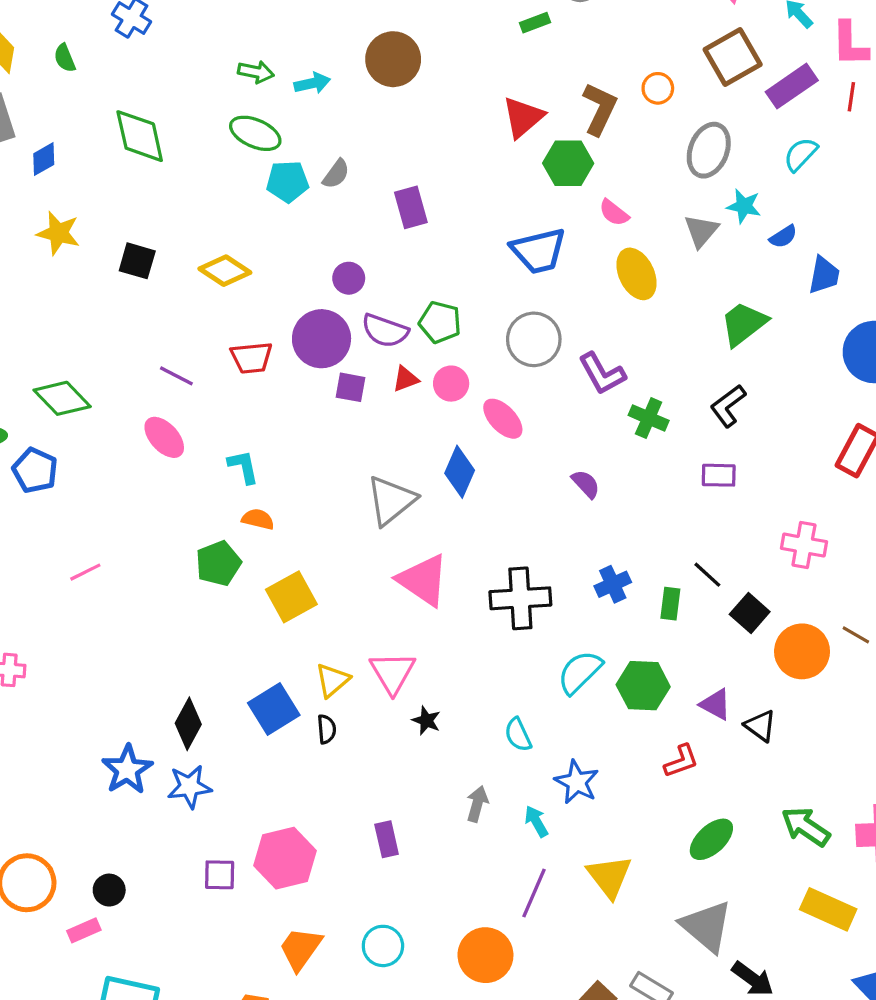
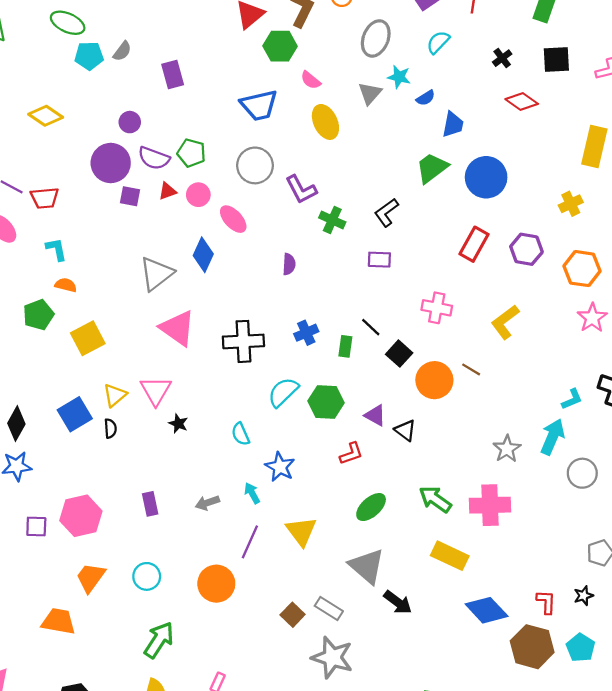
green trapezoid: (744, 324) -> (432, 168), moved
red trapezoid: (251, 358) -> (45, 198), moved
purple semicircle: (586, 484) -> (289, 264), turned 45
gray arrow: (477, 804) -> (207, 503), moved, turned -125

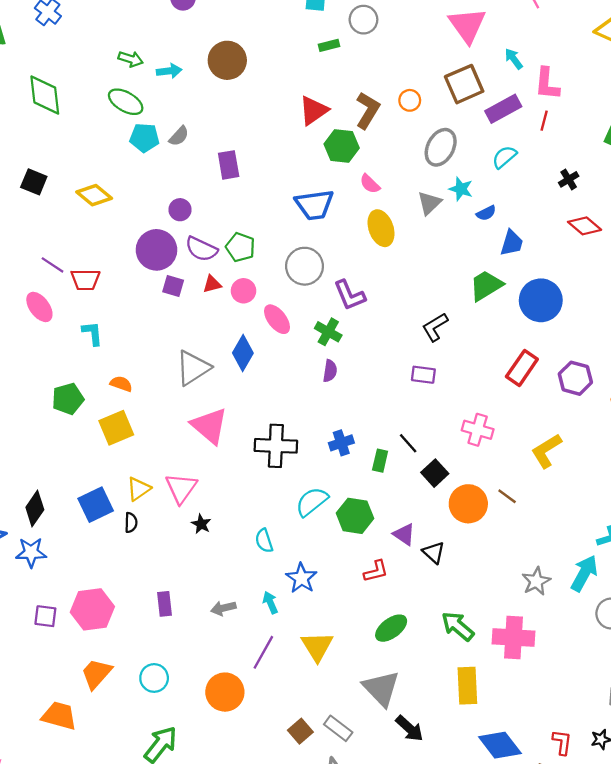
green cross: (332, 220) -> (328, 332), moved
orange semicircle: (66, 285) -> (121, 384), moved
yellow rectangle: (450, 556) -> (467, 686), turned 57

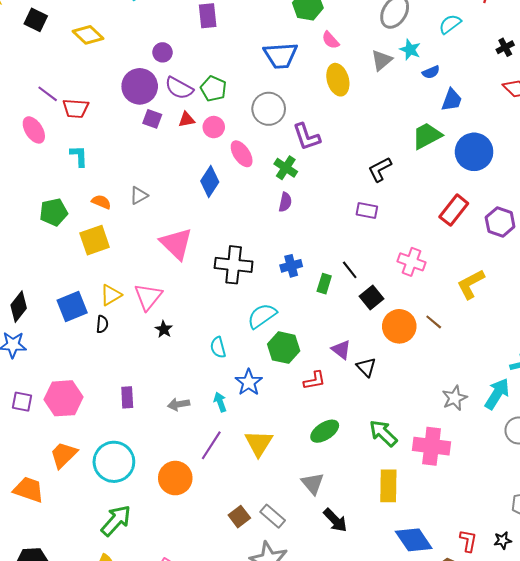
gray triangle: (193, 368) -> (139, 195), moved, size x0.6
green hexagon: (355, 516) -> (284, 348), moved
cyan circle: (154, 678) -> (114, 462), size x1.6
gray triangle: (381, 688) -> (313, 483), size x0.7

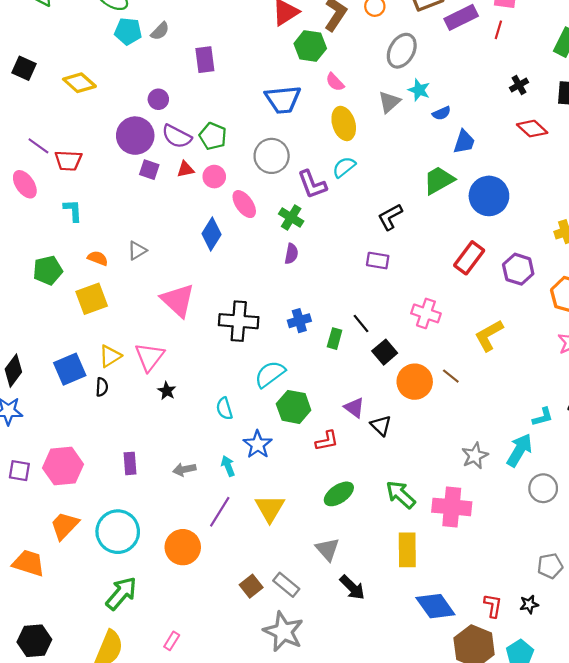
cyan semicircle: (450, 24) -> (344, 167), moved

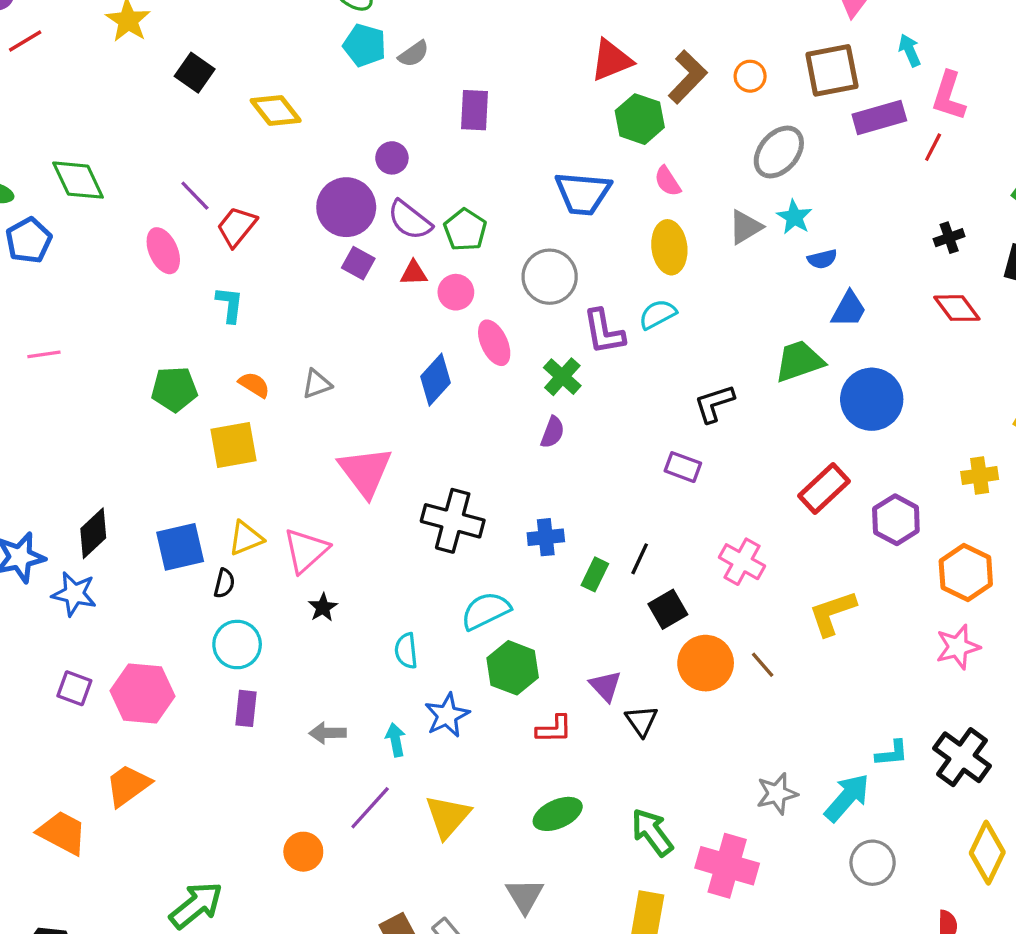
red trapezoid: (68, 161) -> (237, 227), turned 116
black line: (361, 323) -> (640, 559), turned 54
cyan circle: (118, 532) -> (237, 645), moved, size x0.7
orange circle: (183, 547) -> (303, 852), size x0.7

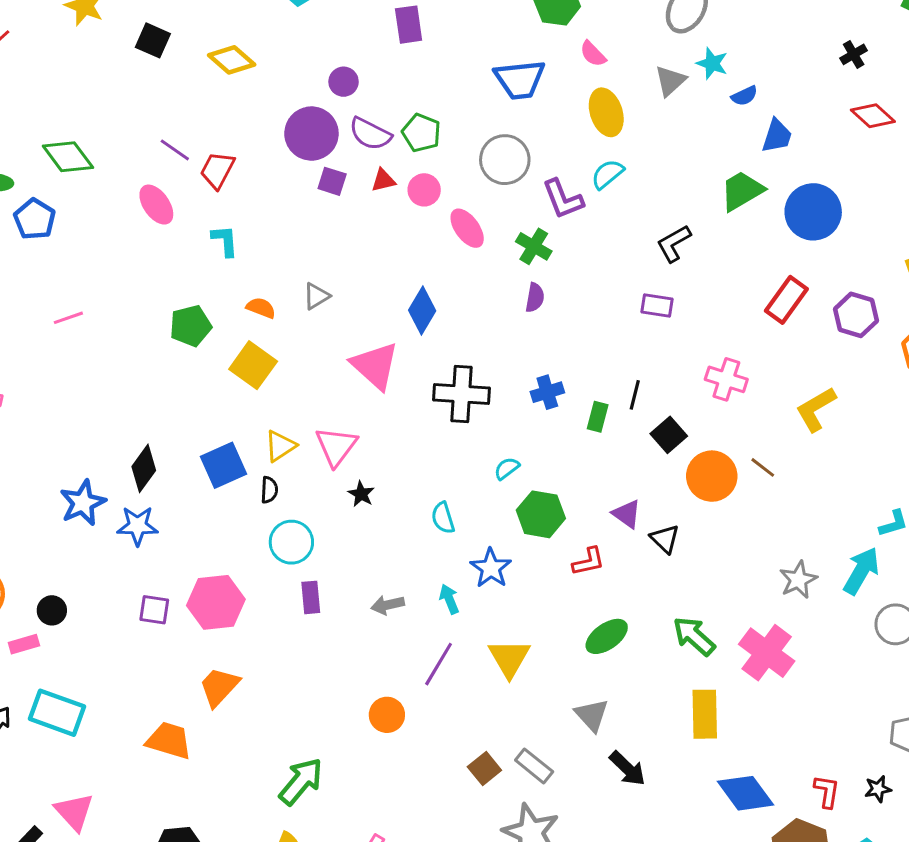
blue diamond: (435, 380) -> (422, 310), moved
yellow square: (233, 445) -> (253, 365), turned -33
cyan semicircle: (486, 611) -> (507, 468), size x0.6
pink cross: (727, 866) -> (767, 653), turned 32

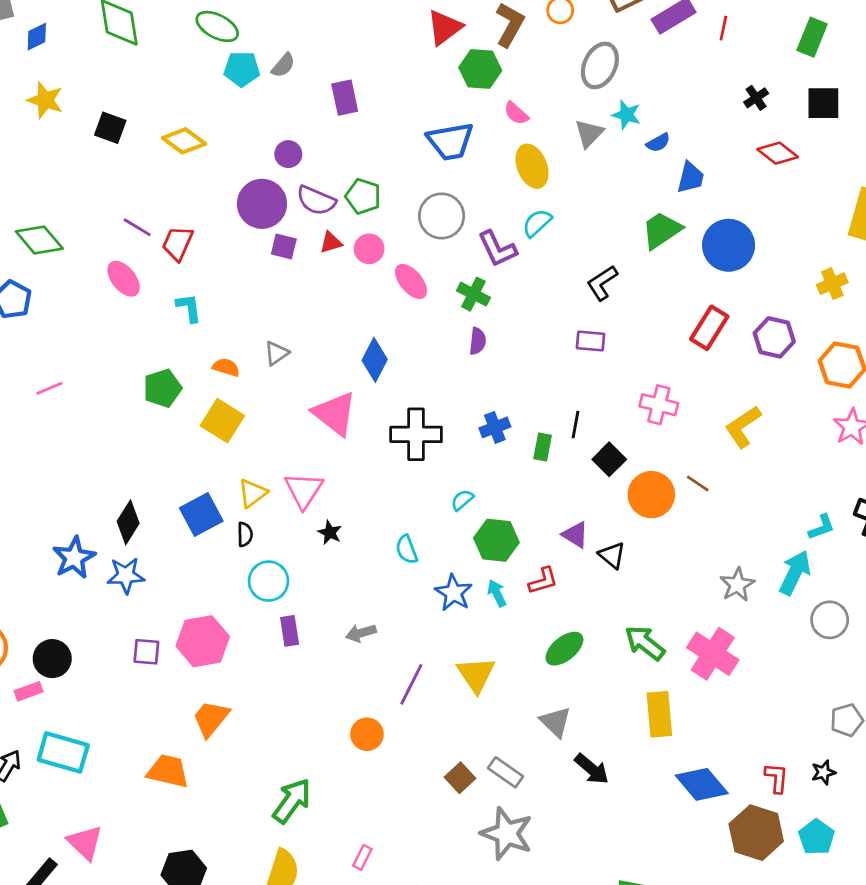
cyan arrow: (449, 599) -> (497, 593), moved
black circle: (52, 610) -> (52, 659), size x1.4

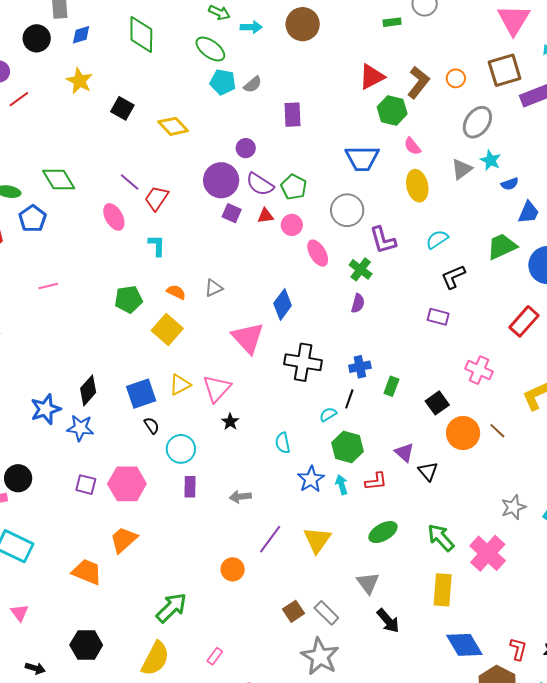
cyan semicircle: (537, 223) -> (437, 239), moved
black line: (576, 425) -> (349, 399), moved
black semicircle: (245, 534) -> (152, 426), moved, turned -42
pink triangle: (85, 843) -> (20, 613), size x0.7

